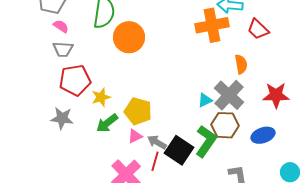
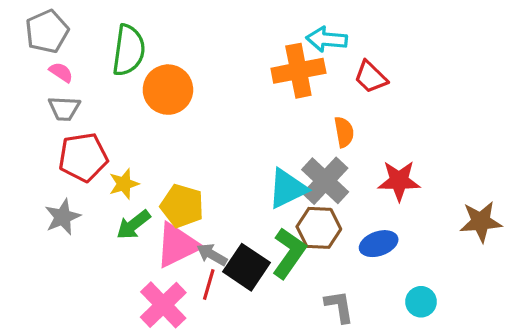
cyan triangle: (205, 100) -> (287, 189), size x1.8
gray star: (62, 118) -> (63, 217), turned -30
pink triangle: (135, 136) -> (177, 245), size x2.0

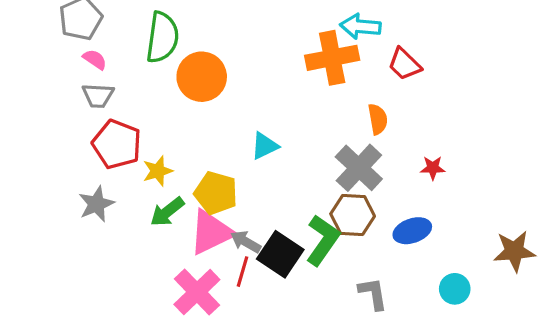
red pentagon: (83, 157) -> (117, 144), turned 30
red star: (399, 181) -> (433, 168), size x0.6
cyan triangle: (287, 189) -> (265, 146), moved, size x0.7
brown star: (481, 222) -> (514, 251), moved

